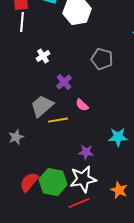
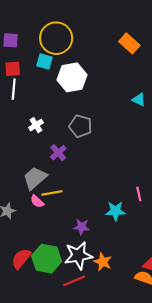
gray pentagon: (102, 59) -> (81, 126), moved
pink semicircle: (82, 105) -> (37, 201), moved
orange star: (119, 190) -> (103, 262), moved

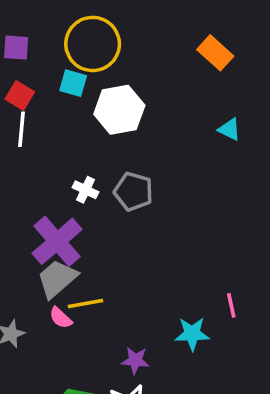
red square: (13, 69) -> (20, 96), turned 35
cyan triangle: (139, 100) -> (230, 129), moved
white cross: (36, 125) -> (86, 190), moved, turned -32
purple cross: (58, 153) -> (57, 241), moved, size x1.8

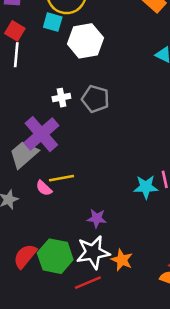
white cross: (86, 190) -> (61, 98), turned -36
gray trapezoid: (57, 279) -> (24, 154), moved
cyan star: (192, 334) -> (146, 187), moved

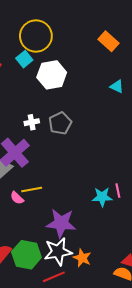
cyan square: (53, 22) -> (24, 59), turned 35
gray pentagon: (95, 99) -> (60, 123), turned 30
purple star: (97, 218) -> (61, 223), size x1.8

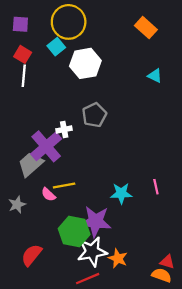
white cross: (32, 122) -> (64, 130), moved
cyan star: (102, 197) -> (121, 193), moved
green hexagon: (26, 255) -> (74, 231), moved

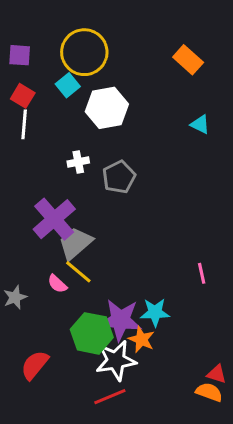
white cross: (64, 130) -> (78, 162), moved
gray trapezoid: (30, 164) -> (75, 243), moved
yellow line: (64, 186) -> (78, 272), turned 50
cyan star: (121, 193) -> (155, 312), moved
orange star: (118, 258) -> (141, 339), moved

